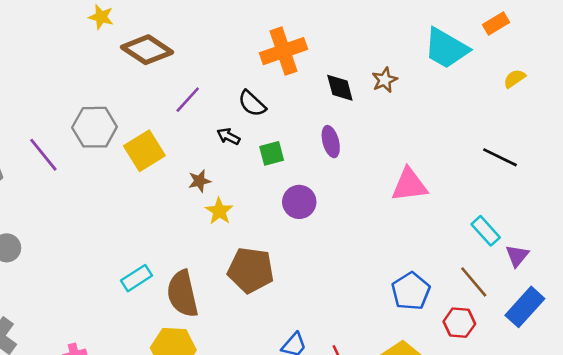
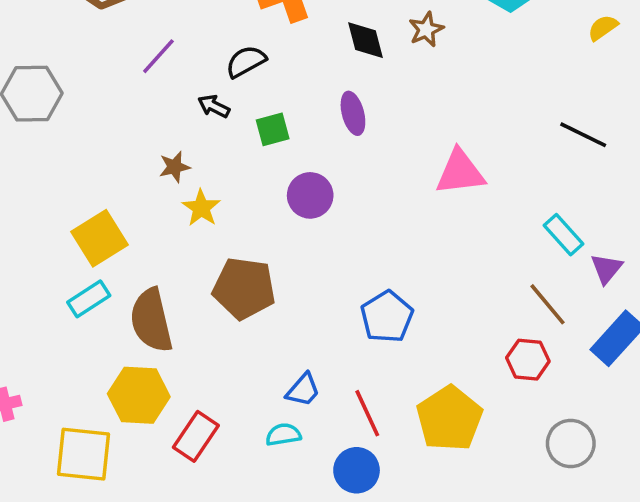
black semicircle: (252, 104) -> (246, 62), turned 108
yellow square: (144, 151) -> (100, 238), moved
blue pentagon: (411, 291) -> (387, 317), moved

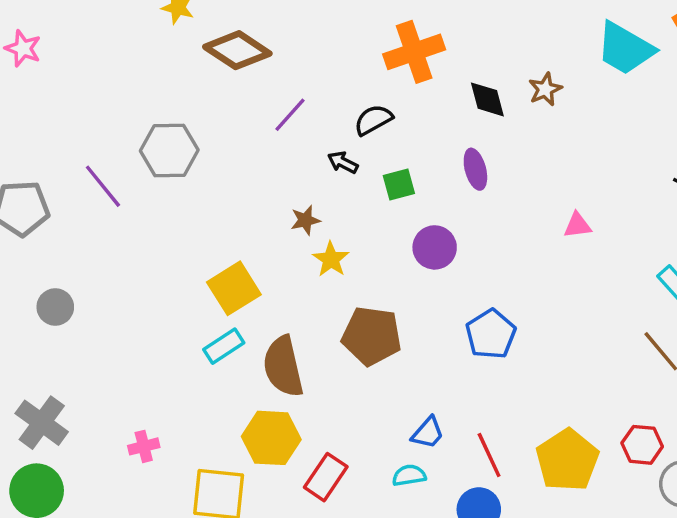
pink triangle: (460, 172) -> (577, 225), size x0.6
blue pentagon: (387, 317) -> (491, 334), moved
red hexagon: (528, 360) -> (642, 445), moved

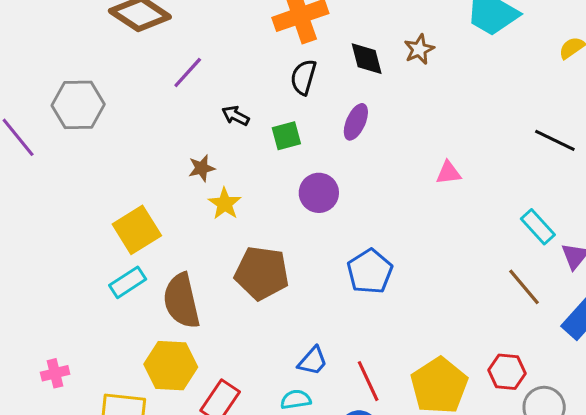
black semicircle: (373, 120) -> (303, 77), moved, turned -45
purple ellipse: (475, 169) -> (356, 122), turned 39

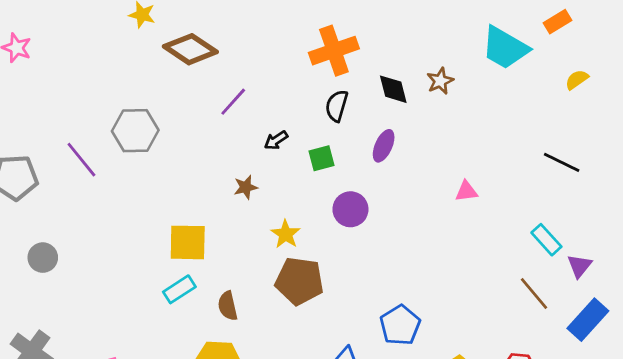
black arrow: (236, 116) -> (276, 140), turned -60
yellow star: (225, 204) -> (286, 234), moved
yellow square: (137, 230) -> (188, 242), turned 33
blue pentagon: (370, 272) -> (400, 325), moved
brown semicircle: (182, 301) -> (228, 306), size x0.6

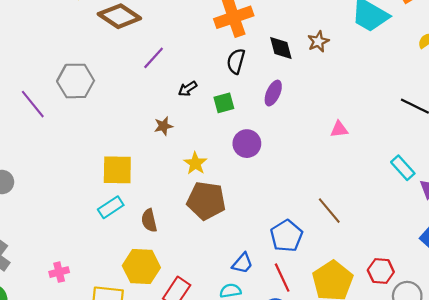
brown line: (534, 293) -> (329, 211), moved

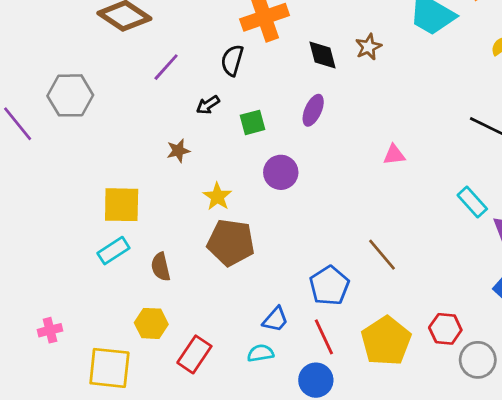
black semicircle: (236, 61) -> (232, 60), moved
yellow hexagon: (141, 267) -> (151, 323), size x0.7

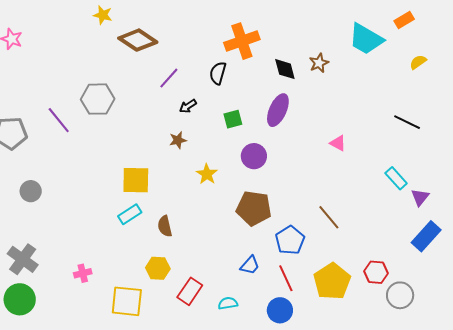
black arrow: (208, 105) -> (188, 106), moved
purple ellipse: (313, 110) -> (278, 110), size x1.4
pink triangle: (394, 155) -> (338, 143), turned 36
brown pentagon: (231, 242) -> (254, 208), moved
cyan semicircle: (261, 353) -> (228, 303), moved

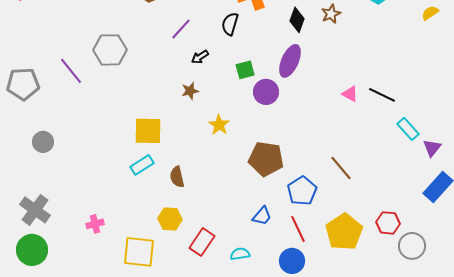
black diamond: (285, 69) -> (297, 20), turned 35
black line: (407, 122) -> (382, 95), moved
purple circle: (254, 156) -> (266, 92), moved

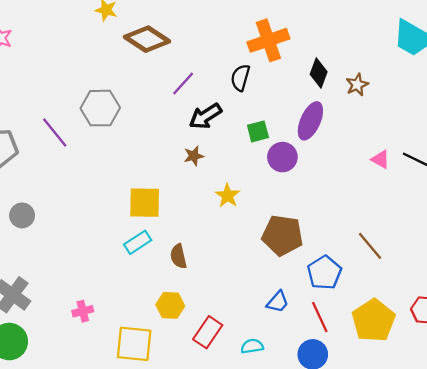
brown star: (331, 14) -> (357, 85), moved
black arrow: (200, 57) -> (205, 116), size x1.6

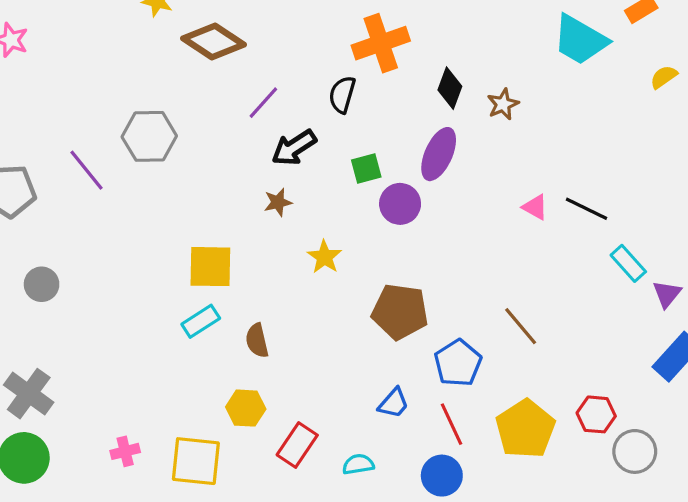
pink cross: (83, 311) -> (125, 451), moved

